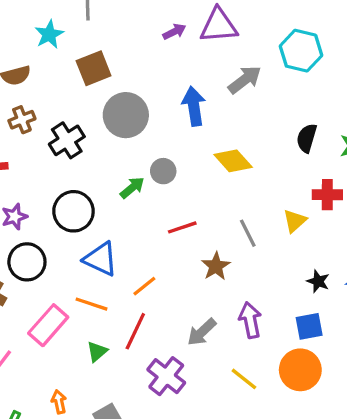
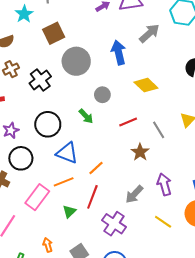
green arrow: (132, 188) -> (86, 116), moved, turned 91
red line: (182, 227) -> (128, 122), moved
orange line: (92, 304) -> (64, 182), turned -36

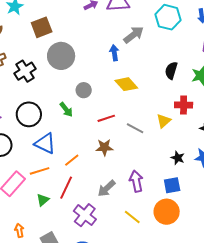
blue arrow: (119, 52) -> (114, 53), moved, size x0.7
gray line: (159, 130) -> (135, 128), turned -36
brown star: (140, 152) -> (104, 147), moved, turned 30

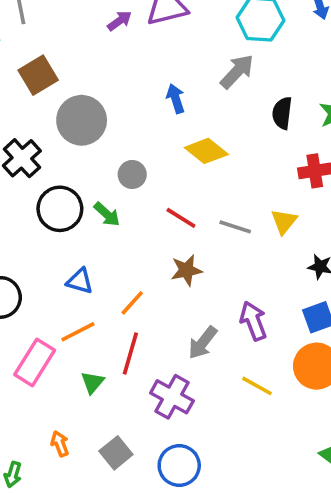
gray arrow: (134, 35) -> (237, 71), moved
black circle: (29, 114) -> (60, 209), moved
red line: (106, 118) -> (181, 218), turned 60
yellow triangle: (164, 121) -> (284, 221), moved
blue triangle: (45, 144) -> (80, 281), size x0.7

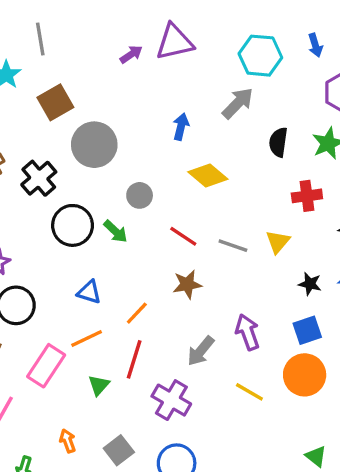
blue arrow: (176, 99) -> (181, 127), turned 30

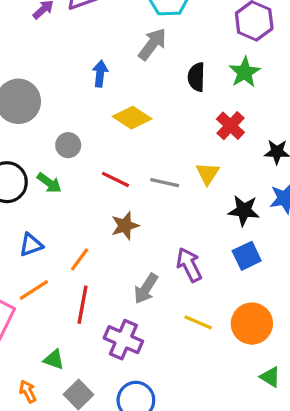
red cross: (307, 196) -> (230, 126), turned -32
black star: (310, 284) -> (244, 211), size x1.4
blue triangle: (89, 292) -> (31, 245), turned -30
orange circle: (305, 375) -> (252, 324), moved
green triangle: (99, 385) -> (54, 360), moved, turned -45

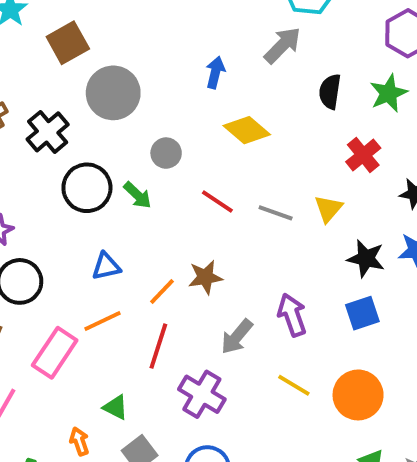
brown star: (125, 226) -> (205, 277), moved

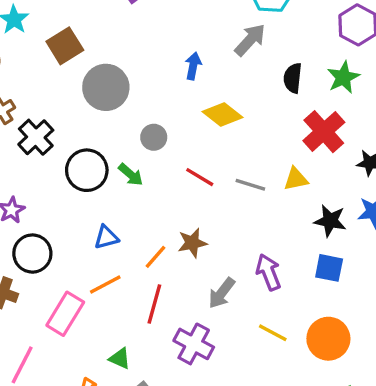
black cross: (48, 132) -> (36, 137), moved
red cross: (363, 155) -> (324, 132), size x1.4
yellow triangle: (328, 209) -> (296, 179), turned 40
blue square: (362, 313) -> (329, 268), turned 32

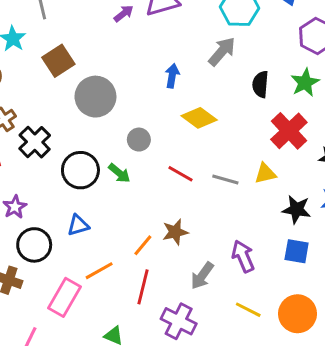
blue triangle: (106, 237) -> (78, 225), moved

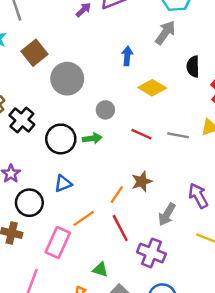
black semicircle: (260, 84) -> (193, 67), moved
green arrow: (119, 173) -> (92, 138), turned -42
red line: (143, 287) -> (120, 228), turned -36

